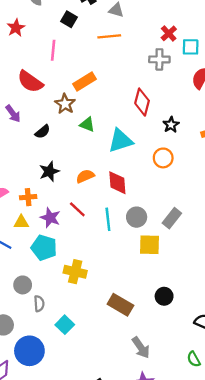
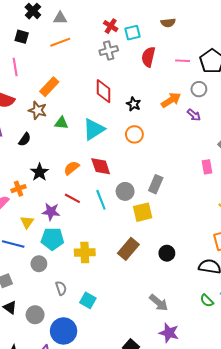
orange cross: (28, 197) -> (18, 189), moved
yellow triangle: (21, 222) -> (27, 222), turned -40
gray circle: (23, 285) -> (39, 264), moved
brown rectangle: (120, 305) -> (128, 249), moved, turned -65

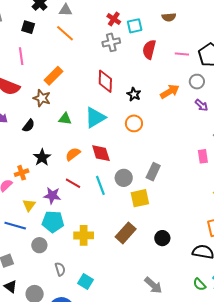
orange line: (60, 42) -> (65, 33), turned 60
purple arrow: (194, 115) -> (201, 105), moved
green triangle: (61, 123) -> (65, 119), moved

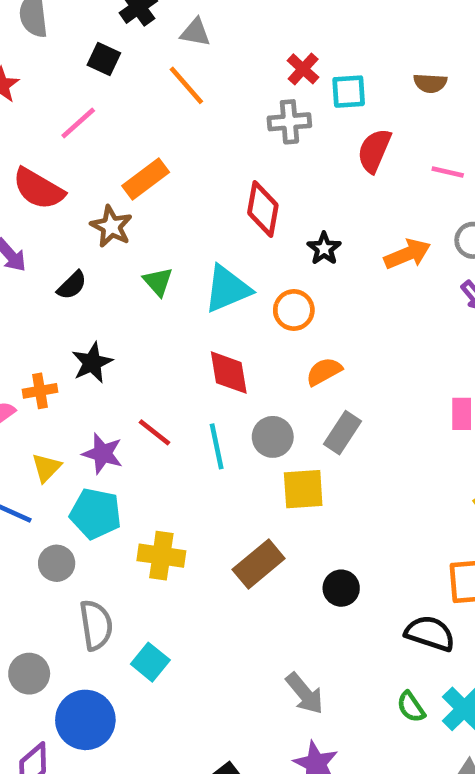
pink line: (21, 56) -> (78, 123), turned 48
green triangle: (65, 119) -> (158, 282), turned 32
orange circle: (134, 123) -> (294, 310), moved
orange semicircle: (73, 154) -> (324, 372), moved
gray semicircle: (60, 269) -> (96, 625), size x1.5

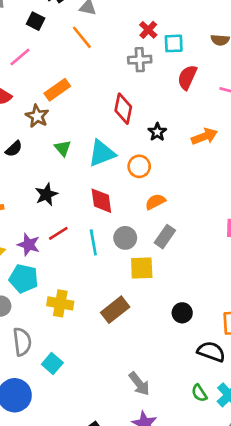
black star: (92, 363) -> (46, 194), moved
red line: (154, 432) -> (58, 233), turned -72
black circle: (341, 588) -> (182, 313), moved

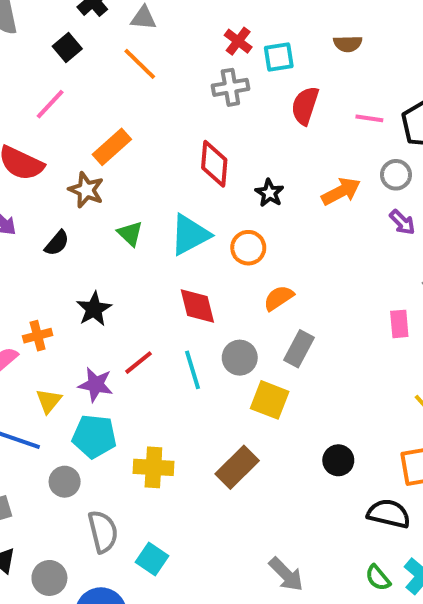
black square: (36, 21) -> (67, 48), turned 30
black star: (46, 194) -> (94, 309), moved
yellow square: (142, 268) -> (270, 400), turned 30

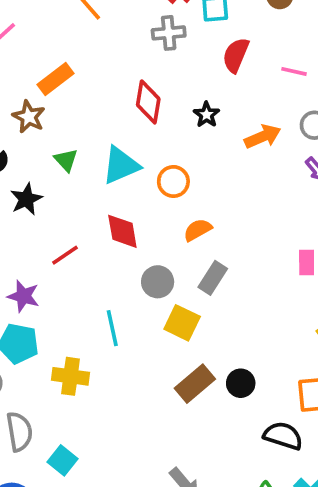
black star: (269, 193) -> (207, 115), moved
black star: (94, 309) -> (26, 199), moved
red line: (138, 363) -> (65, 255), moved
cyan line: (193, 370) -> (112, 328), moved
brown rectangle: (237, 467) -> (195, 384), moved

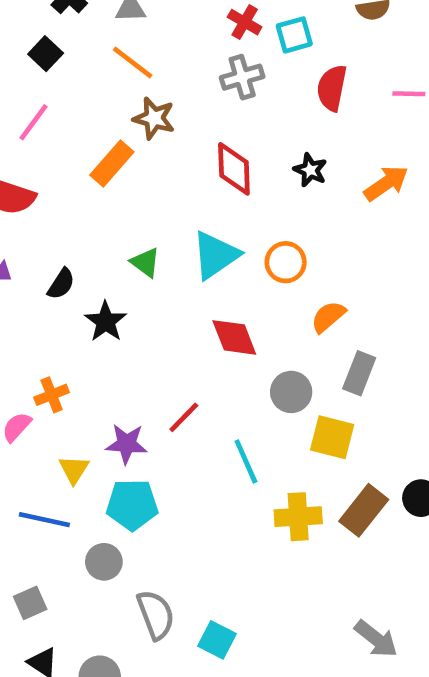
brown star: (29, 117) -> (154, 118), moved
red line: (65, 255) -> (184, 417), moved
yellow cross: (70, 376) -> (298, 517), moved

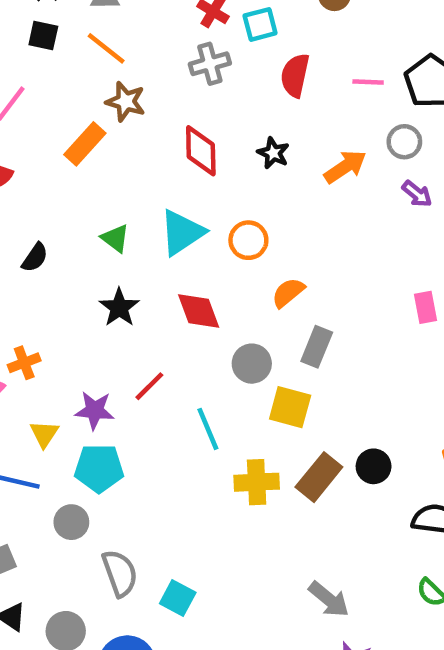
black square: (46, 54) -> (43, 35), moved, turned -32
black star: (106, 321) -> (119, 307), moved

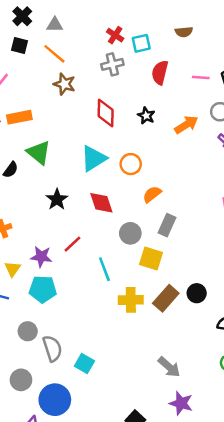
orange rectangle: (85, 144) -> (19, 117), moved, turned 35
green triangle: (115, 238) -> (39, 153), moved, size x1.5
gray circle: (71, 522) -> (28, 331), moved

